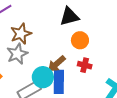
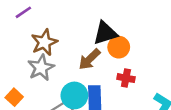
black triangle: (69, 17) -> (105, 33), moved
brown arrow: (57, 64) -> (89, 59), moved

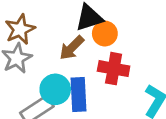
red cross: (126, 78) -> (114, 69), size x1.5

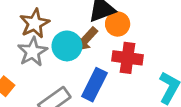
cyan circle: (55, 89) -> (67, 46), moved
blue rectangle: (79, 94) -> (94, 85), turned 32

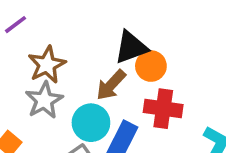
cyan circle: (67, 46) -> (91, 123), moved

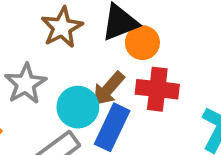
brown star: (47, 65) -> (62, 27), moved
brown arrow: (111, 85) -> (108, 89), moved

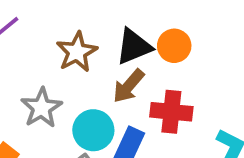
orange circle: (142, 43) -> (174, 46), moved
brown arrow: (108, 89) -> (129, 86), moved

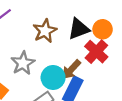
brown arrow: (129, 86) -> (71, 70), moved
red cross: (171, 112) -> (96, 52), moved, turned 35

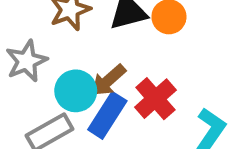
red cross: (96, 52) -> (155, 99), moved

